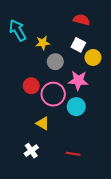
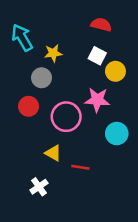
gray circle: (55, 62) -> (42, 78), moved
red circle: (31, 86) -> (29, 106), moved
cyan circle: (76, 107) -> (117, 134), moved
red line: (73, 154) -> (80, 167), moved

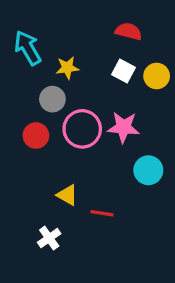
yellow circle: (115, 71) -> (157, 76), moved
pink circle: (66, 117) -> (82, 129), moved

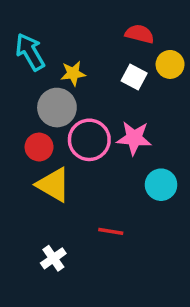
yellow circle: (157, 76) -> (170, 64), moved
gray circle: (52, 99) -> (57, 108), size x1.4
yellow triangle: (67, 195) -> (53, 185), moved, size x1.5

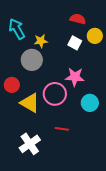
pink circle: (89, 140) -> (55, 94), moved
red circle: (39, 147) -> (12, 85), moved
white cross: (53, 258) -> (30, 144), size x1.5

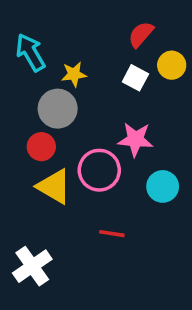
red semicircle: (78, 19) -> (141, 34), turned -63
red circle: (12, 85) -> (41, 147), moved
white cross: (30, 144) -> (32, 266), moved

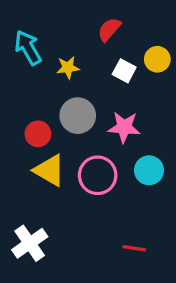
red semicircle: (141, 34) -> (109, 29), moved
gray circle: (58, 109) -> (78, 116), moved
pink circle: (99, 170) -> (98, 175), moved
red line: (112, 234) -> (134, 248), moved

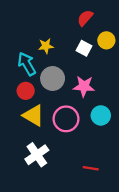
red semicircle: (109, 29) -> (85, 18), moved
cyan arrow: (28, 48) -> (27, 64), moved
white cross: (30, 243) -> (37, 155), moved

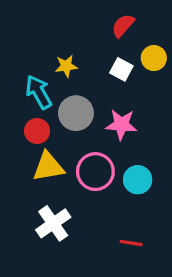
yellow triangle: (33, 115) -> (48, 167), turned -40
cyan circle: (101, 115) -> (138, 180), moved

